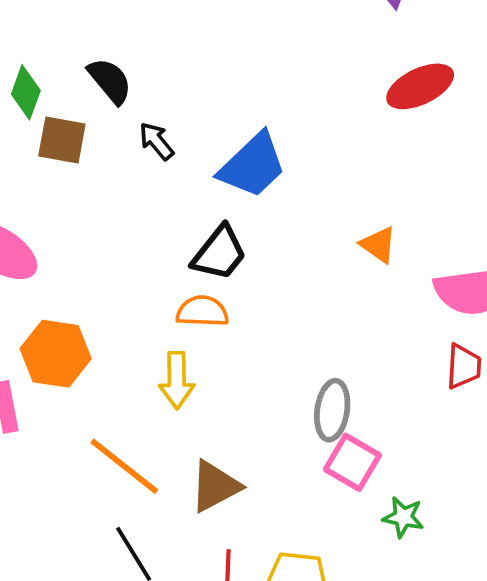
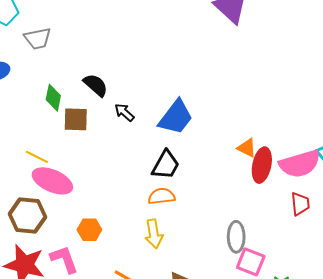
red ellipse: (420, 86) -> (262, 165), moved, turned -44
orange hexagon: (56, 354) -> (89, 230), size x0.7

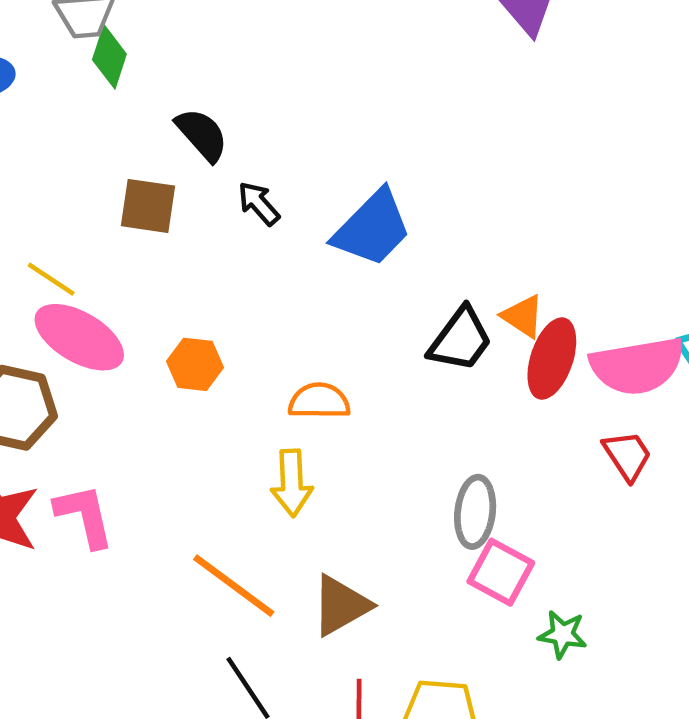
green diamond: (53, 98) -> (109, 57), moved
black trapezoid: (166, 165) -> (460, 340), moved
red trapezoid: (300, 204) -> (627, 456), turned -35
orange hexagon: (89, 230) -> (195, 364), moved

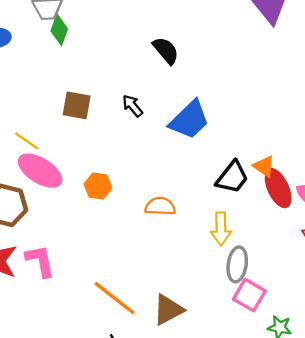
black semicircle: (202, 135) -> (166, 50), moved
red ellipse: (552, 359) -> (278, 188), turned -45
yellow arrow: (292, 483) -> (221, 229), moved

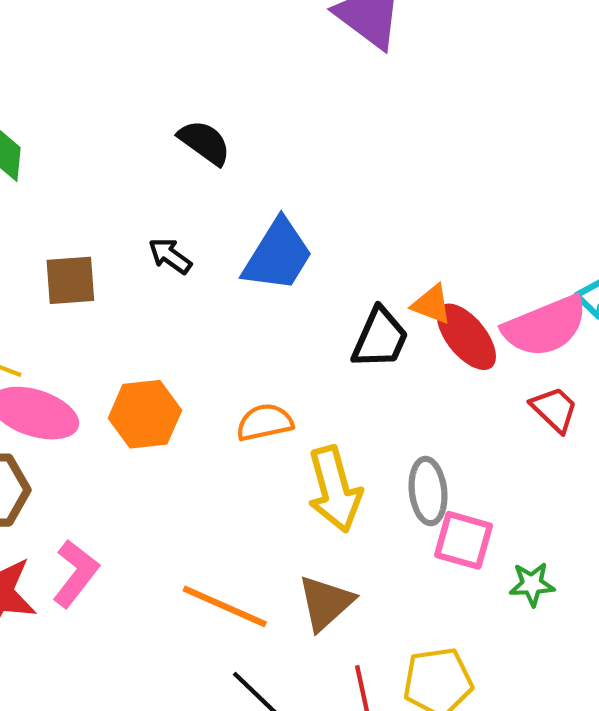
orange hexagon: (98, 186) -> (145, 414), size x1.4
yellow arrow: (221, 229) -> (335, 489), moved, size x1.4
pink L-shape: (40, 261) -> (76, 573), turned 63

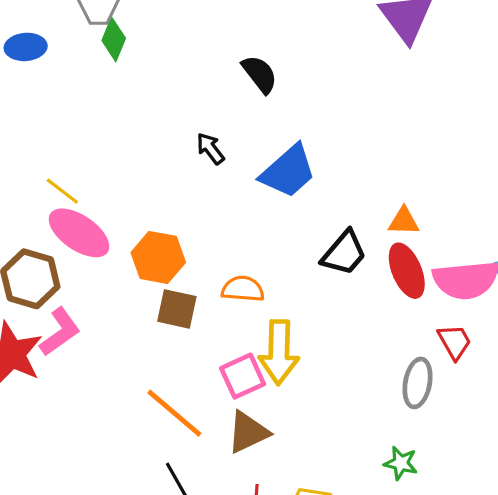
brown square: (70, 280) -> (177, 309), moved
orange triangle: (432, 304) -> (404, 221), moved, turned -36
gray ellipse: (428, 491) -> (418, 383), moved
pink square: (463, 540) -> (243, 376), moved, turned 33
pink L-shape: (76, 573) -> (60, 332), moved

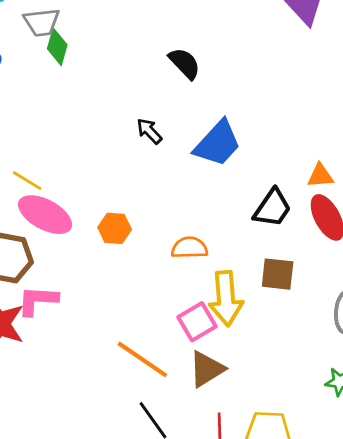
orange hexagon: (158, 257) -> (115, 228), size x0.7
brown square: (177, 309) -> (278, 274), moved
pink L-shape: (60, 332) -> (38, 300), turned -135

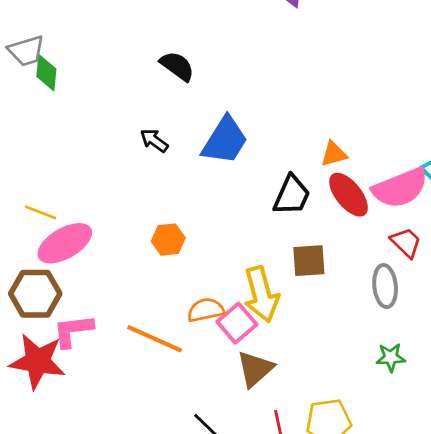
pink ellipse: (45, 215) -> (65, 243), turned -48
orange hexagon: (115, 228) -> (168, 240), moved
orange semicircle: (189, 248) -> (206, 310), moved
orange line: (142, 359) -> (155, 339), moved

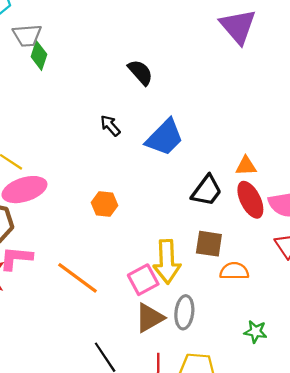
gray ellipse: (385, 286) -> (184, 312), moved
orange semicircle: (206, 310) -> (234, 271), moved

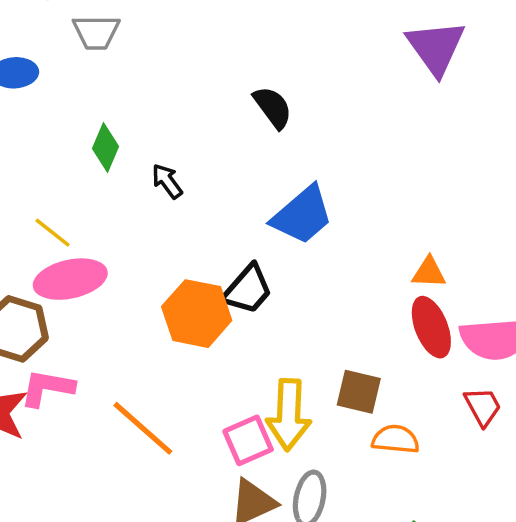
green diamond: (39, 56) -> (105, 148), moved
black arrow: (110, 126) -> (167, 181), moved
black trapezoid: (207, 191) -> (248, 289), moved
orange hexagon: (105, 204) -> (197, 314), size x1.6

